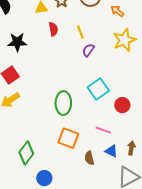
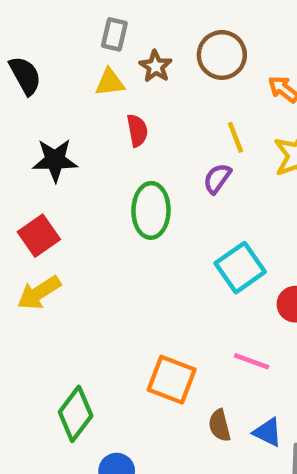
yellow line: (80, 32) -> (236, 137), moved
green ellipse: (63, 103) -> (151, 210), moved
blue triangle: (111, 151) -> (268, 432), moved

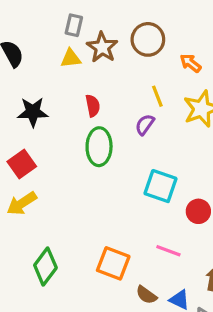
brown star: (156, 66) -> (102, 47), size x1.4
red semicircle: (137, 130) -> (93, 106), moved
cyan square: (240, 268) -> (161, 186), turned -36
green diamond: (76, 414) -> (45, 267), moved
brown semicircle: (220, 425) -> (146, 295), turned -40

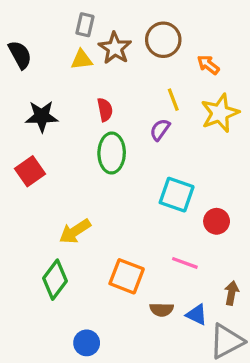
yellow arrow: (22, 203) -> (75, 231), moved
brown semicircle: (146, 295) -> (162, 310), turned -35

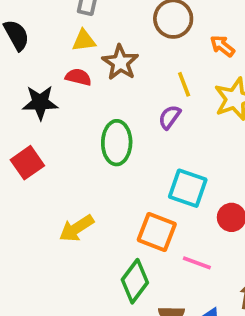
brown star: (115, 48) -> (120, 62), moved
red semicircle: (105, 110) -> (78, 77), moved, turned -65
orange square: (127, 276) -> (157, 232), moved
green diamond: (55, 280) -> (135, 281), moved

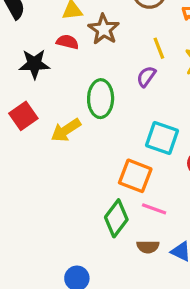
yellow arrow: (77, 228) -> (66, 130), moved
pink line: (197, 263) -> (154, 209), moved

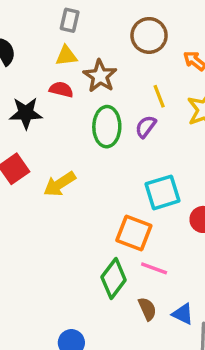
green ellipse: (101, 99) -> (107, 127), moved
cyan square: (162, 138) -> (163, 192), turned -36
brown semicircle: (148, 247) -> (147, 309), turned -115

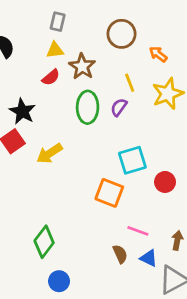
red semicircle: (61, 89) -> (51, 77), turned 126
black star: (26, 113) -> (22, 111), moved, turned 30
pink line: (154, 268) -> (138, 231), moved
green diamond: (114, 279) -> (44, 242), moved

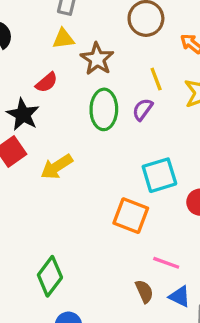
red semicircle: (51, 77) -> (47, 82), moved

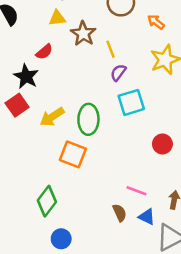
yellow line: (156, 79) -> (110, 49), moved
green ellipse: (104, 109) -> (88, 119), moved
cyan square: (159, 175) -> (131, 102), moved
orange square: (131, 216) -> (73, 154), moved

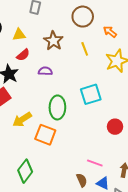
yellow triangle: (57, 18) -> (19, 35), moved
yellow line: (110, 49) -> (85, 49), moved
purple semicircle: (118, 73) -> (45, 71), moved, turned 56
yellow arrow: (52, 117) -> (22, 120), moved

